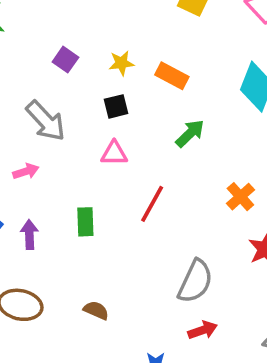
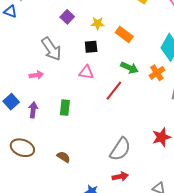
green arrow: (190, 133) -> (129, 68), turned 60
orange cross: (240, 197) -> (157, 73), moved
red line: (152, 204) -> (114, 91), moved

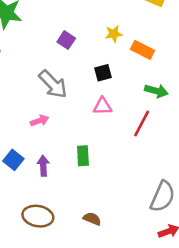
yellow star: (98, 23) -> (114, 34), moved

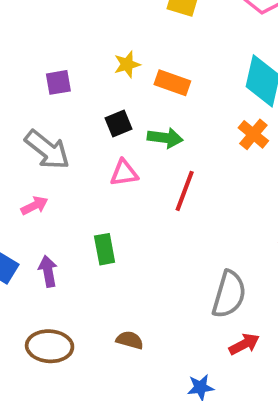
purple square: (66, 40) -> (58, 82), turned -36
green arrow: (156, 91) -> (165, 138), moved

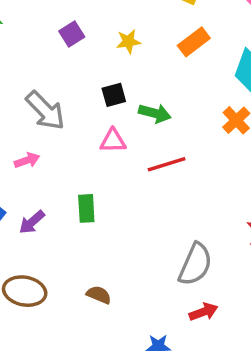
purple square: (58, 82) -> (72, 34), moved, turned -30
orange rectangle: (172, 83) -> (194, 42), moved, turned -64
red line: (185, 191) -> (167, 164), turned 45
purple arrow: (48, 271) -> (32, 222), turned -128

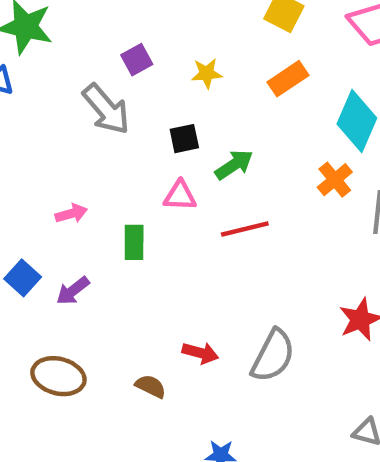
gray arrow: (45, 111) -> (106, 109), moved
green arrow: (155, 113) -> (234, 165), turned -52
green rectangle: (86, 208) -> (134, 242), moved
red arrow: (203, 312) -> (200, 353), moved, turned 32

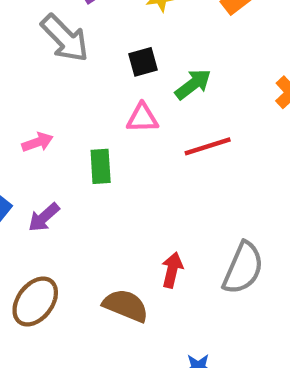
red arrow: (200, 353) -> (172, 270), turned -88
brown ellipse: (58, 376) -> (35, 301), turned -63
brown semicircle: (151, 386) -> (126, 306), size x1.5

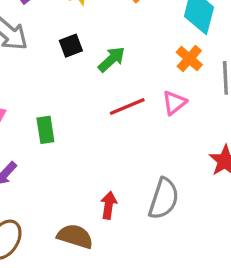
pink triangle: (142, 118) -> (174, 103), moved, turned -32

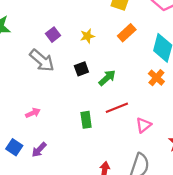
pink triangle: (174, 103) -> (144, 125), moved
green rectangle: (45, 130) -> (86, 120), moved

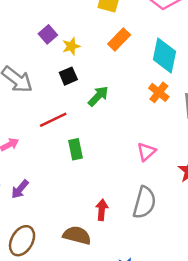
purple square: (53, 35) -> (48, 34), moved
black square: (81, 69) -> (68, 76), moved
red line: (117, 108) -> (53, 120), moved

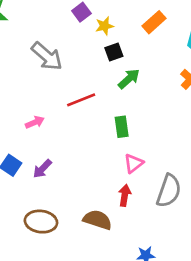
black square: (68, 76) -> (114, 52), moved
green rectangle: (75, 149) -> (122, 127), moved
pink triangle: (146, 152) -> (134, 163), moved
brown ellipse: (22, 241) -> (41, 222), turned 64

